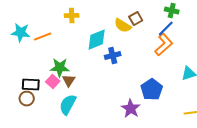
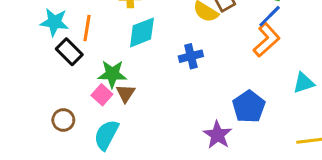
orange line: (43, 37) -> (87, 28), turned -60
cyan diamond: (97, 40) -> (142, 32), moved
black rectangle: (31, 85) -> (69, 52), moved, turned 42
cyan semicircle: (68, 105) -> (106, 135), moved

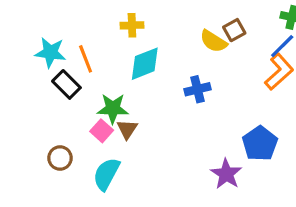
orange line: (87, 28) -> (86, 59), turned -30

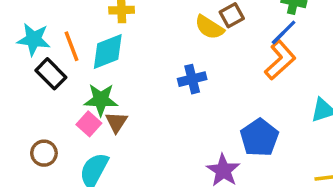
cyan diamond: (145, 64) -> (108, 51), moved

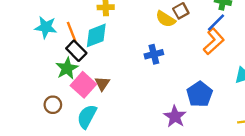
black rectangle: (51, 74) -> (76, 51), moved
green star: (101, 100) -> (67, 68), moved, turned -30
pink square: (89, 124) -> (83, 85), size x1.5

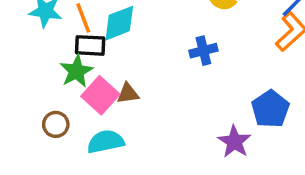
black rectangle: (76, 51) -> (90, 45), turned -42
brown triangle: (102, 84) -> (128, 94), turned 49
cyan semicircle: (87, 116) -> (106, 142), turned 50

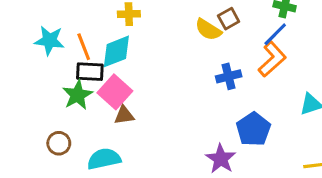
blue cross: (203, 51) -> (229, 76), moved
pink square: (100, 95) -> (115, 92), moved

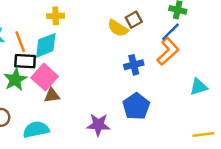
blue pentagon: (253, 129) -> (136, 106), moved
purple star: (221, 159) -> (98, 125), moved, turned -30

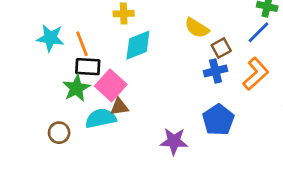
brown square: (134, 20) -> (221, 48), moved
cyan diamond: (46, 45) -> (138, 45), moved
orange L-shape: (168, 51) -> (256, 74), moved
cyan semicircle: (36, 130) -> (101, 118), moved

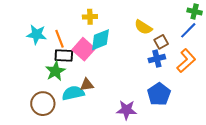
pink square: (111, 85) -> (84, 49), moved
brown circle: (59, 133) -> (43, 104), size x1.5

